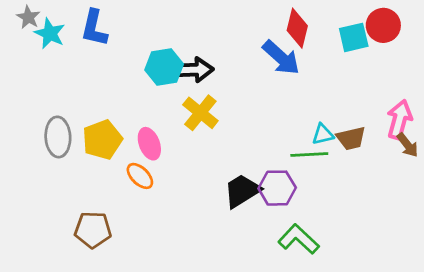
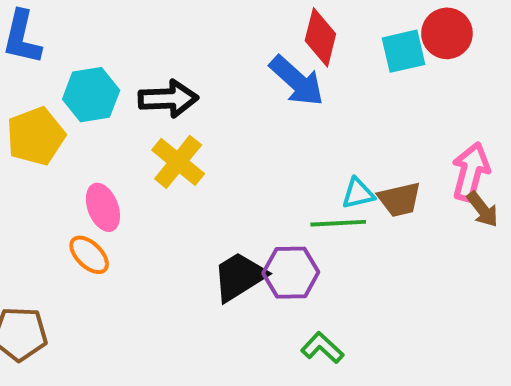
cyan hexagon: (164, 67) -> (91, 95), moved
yellow pentagon: (102, 140) -> (36, 136), moved
green L-shape: (299, 239) -> (322, 348), size x0.7

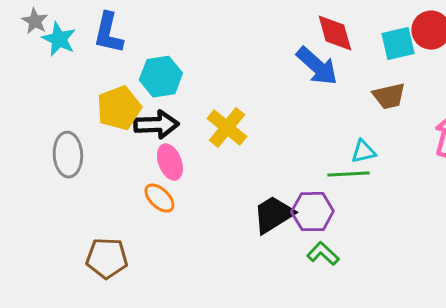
red diamond: (320, 37) -> (335, 33), turned -30
black arrow: (168, 99) -> (156, 125), moved
brown trapezoid: (400, 199) -> (389, 96), moved
green L-shape: (322, 348) -> (323, 254), moved

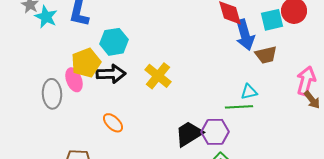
blue arrow: (317, 66) -> (245, 35), moved, turned 32
pink ellipse: (170, 162) -> (74, 80), moved

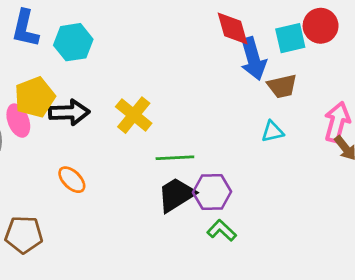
cyan hexagon: (114, 42) -> (73, 42), moved
cyan triangle: (249, 92) -> (272, 132), moved
green line: (239, 107) -> (175, 158), moved

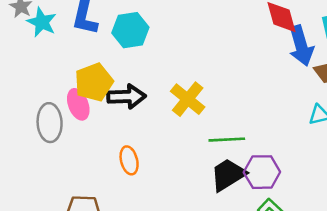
orange ellipse: (72, 180) -> (129, 160), turned 32

